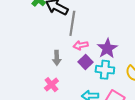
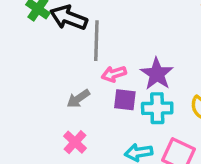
gray arrow: (57, 58) -> (78, 99), turned 64
purple square: (86, 62) -> (125, 100), turned -32

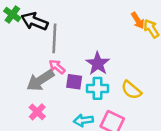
pink arrow: (114, 74) -> (57, 67), moved, turned 56
gray arrow: (78, 99) -> (40, 80), size x1.6

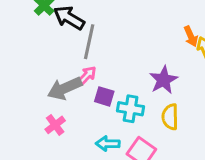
purple star: (98, 64) -> (163, 80), moved
pink arrow: (57, 67) -> (87, 76), turned 84
yellow semicircle: (131, 90) -> (170, 117), turned 40

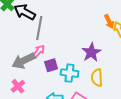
purple square: (104, 96) -> (51, 65), turned -32

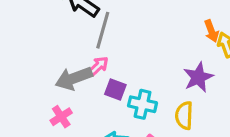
purple star: (91, 52) -> (198, 77), moved
purple square: (51, 65) -> (115, 89), turned 32

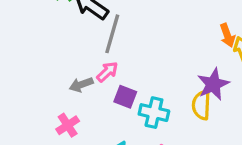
gray arrow: (74, 78) -> (81, 85), size x0.6
yellow semicircle: (184, 116) -> (201, 105), moved

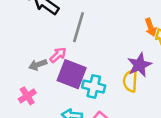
gray line: (112, 34) -> (79, 27), moved
purple square: (125, 97) -> (72, 74), size x1.6

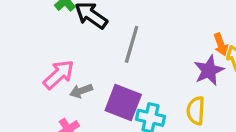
pink arrow: (58, 55) -> (59, 75), moved, size x1.5
purple star: (139, 65) -> (209, 70), moved

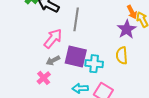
pink arrow: (59, 75) -> (53, 38), moved
gray arrow: (81, 91) -> (53, 61), moved

